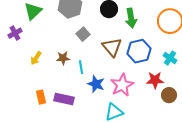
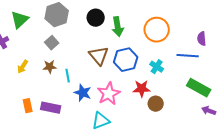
gray square: (83, 34) -> (52, 43), moved

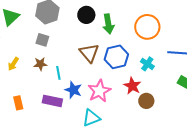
gray square: (52, 43) -> (42, 40), turned -32
red star: (142, 89) -> (132, 86), turned 30
purple rectangle: (51, 108) -> (52, 101), moved

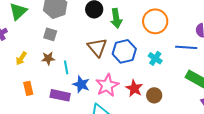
red star: (132, 86) -> (134, 88), moved
orange rectangle: (18, 103) -> (28, 88), moved

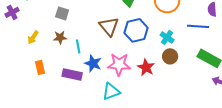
pink star: (107, 85) -> (119, 64), turned 30
brown circle: (154, 95) -> (170, 56), moved

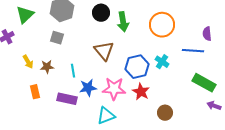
blue hexagon: (136, 30) -> (137, 67), moved
yellow arrow: (33, 37) -> (28, 62), turned -64
brown star: (60, 37) -> (47, 67), moved
brown circle: (170, 56) -> (165, 113), moved
blue star: (93, 63) -> (88, 88), turned -30

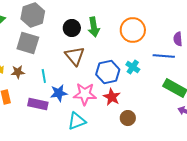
black circle: (101, 13) -> (72, 28), moved
gray square: (57, 38) -> (28, 43), size x1.6
brown circle: (165, 113) -> (128, 118), moved

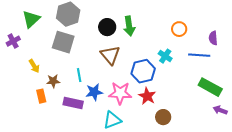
orange circle: (133, 30) -> (179, 29), moved, size x0.6
cyan cross: (133, 67) -> (165, 56), moved
brown star: (18, 72) -> (53, 81), moved

